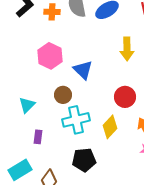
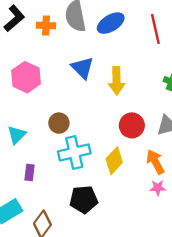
yellow arrow: (127, 49) -> (117, 81), moved
pink hexagon: (50, 56) -> (26, 77), moved
blue triangle: (83, 70) -> (82, 68), moved

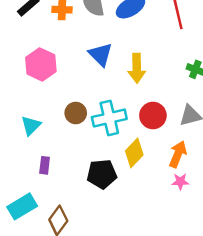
cyan cross: (74, 152) -> (109, 118), moved
orange arrow: (155, 162) -> (178, 154), turned 50
black pentagon: (84, 199) -> (102, 174), moved

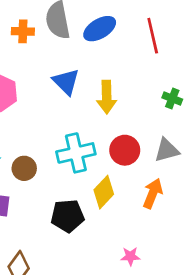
brown circle: (76, 113) -> (24, 168), moved
pink star: (180, 182) -> (130, 256), moved

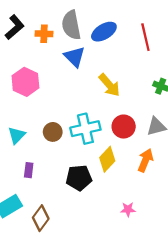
blue triangle: (66, 82) -> (75, 57), moved
yellow arrow: (107, 97) -> (109, 85), turned -40
brown circle: (24, 168) -> (53, 132), moved

